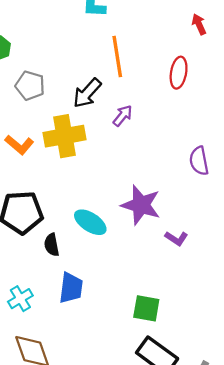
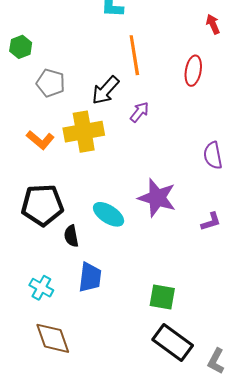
purple L-shape: (176, 238) -> (211, 222), moved, turned -50
cyan cross: (20, 299) -> (41, 288), turned -30

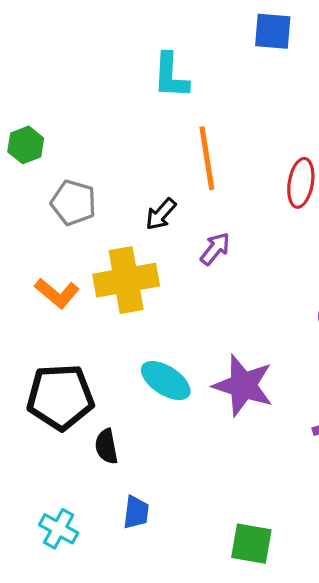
black arrow: (105, 90) -> (161, 214), size x0.7
cyan ellipse: (109, 214) -> (166, 381), moved
blue trapezoid: (90, 277) -> (136, 512), size x0.7

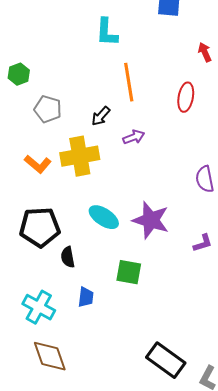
purple arrow: (215, 249) -> (134, 137), turned 30
cyan cross: (59, 529) -> (39, 307), size x1.4
green square: (251, 544) -> (129, 272), moved

